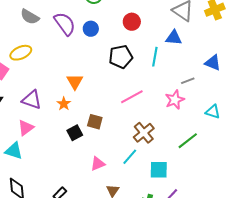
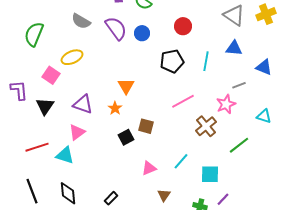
blue triangle: (174, 38) -> (234, 48), moved
brown cross: (144, 133) -> (206, 126), moved

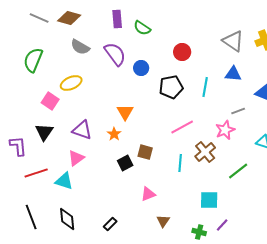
blue circle: (142, 33) -> (141, 68), moved
purple L-shape: (19, 90) -> (18, 146), moved
cyan line: (181, 161) -> (180, 163), moved, turned -36

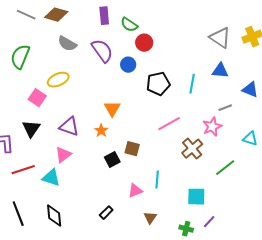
red circle: (182, 52) -> (144, 43), moved
cyan line: (180, 163) -> (157, 180), moved
black rectangle: (110, 224) -> (106, 213), moved

